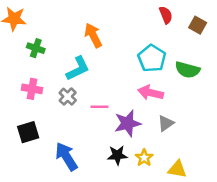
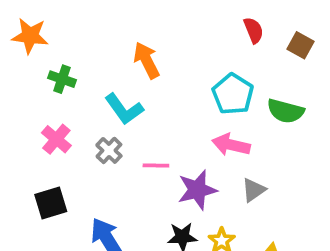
cyan L-shape: (78, 69) -> (124, 109), turned 80
pink cross: (32, 89) -> (56, 139), turned 30

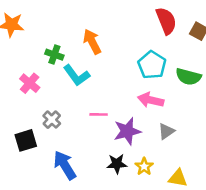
red semicircle: (254, 30) -> (166, 21), size x1.5
green cross: (62, 79) -> (54, 55), moved
pink cross: (56, 139) -> (30, 83), moved
gray cross: (109, 150) -> (52, 120), moved

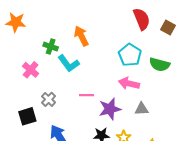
gray triangle: (166, 131) -> (142, 109), turned 32

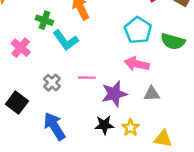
gray cross: (49, 99) -> (52, 83), moved
black square: (27, 116) -> (17, 103), turned -36

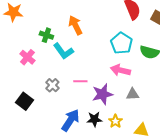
blue arrow: (54, 126) -> (70, 120), moved, turned 65

